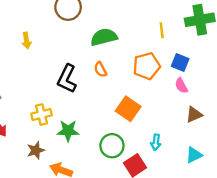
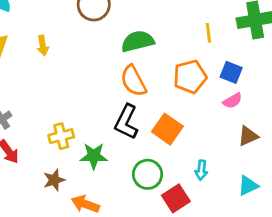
orange semicircle: (100, 69) -> (133, 81), size x1.6
black L-shape: (67, 79) -> (126, 122), moved
pink semicircle: (181, 86) -> (232, 101), turned -91

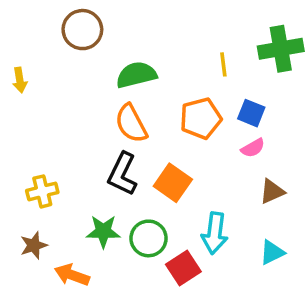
green star: (94, 156) -> (103, 231), moved
cyan arrow: (201, 170) -> (215, 233), size x1.6

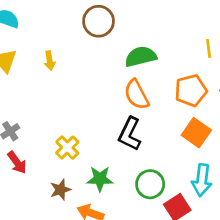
orange square: (173, 183) -> (196, 133), moved
yellow cross: (42, 191) -> (67, 148), turned -30
green star: (103, 231) -> (100, 179), moved

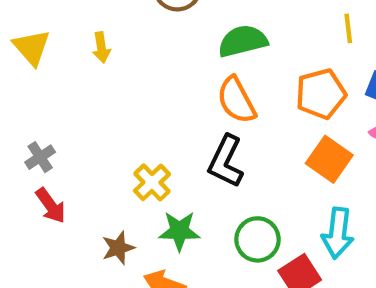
yellow cross: (67, 148) -> (152, 182), moved

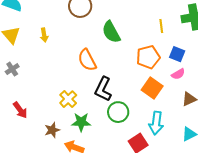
green semicircle: (243, 41) -> (111, 32), turned -105
orange semicircle: (236, 100) -> (87, 60), moved
gray cross: (40, 157) -> (12, 69), moved
green circle: (257, 239) -> (118, 112), moved

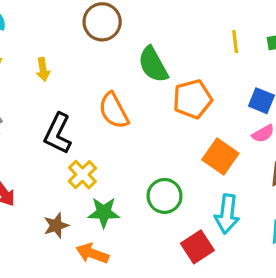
yellow line: (161, 26) -> (235, 42), moved
orange pentagon: (148, 57) -> (192, 99), moved
black L-shape: (103, 89) -> (58, 134), moved

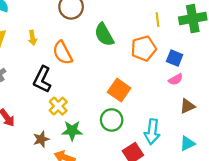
orange pentagon: (192, 99) -> (144, 48), moved
orange semicircle: (114, 111) -> (63, 53), moved
orange square: (220, 157) -> (119, 90), moved

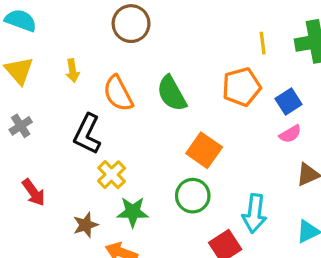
green semicircle: (104, 35) -> (172, 93), moved
blue square: (175, 58) -> (289, 102), turned 35

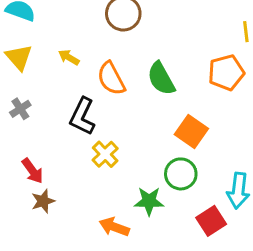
yellow arrow: (73, 71) -> (69, 57), turned 130
green star: (133, 212) -> (149, 201), moved
brown star: (86, 225) -> (43, 201), moved

